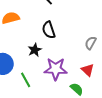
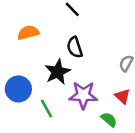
black star: (35, 50) -> (58, 72), size x1.5

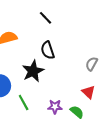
purple star: (83, 95) -> (55, 107), moved, size x0.6

